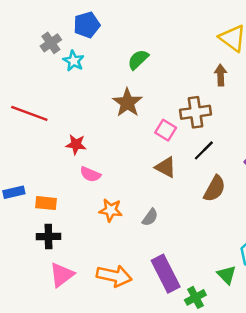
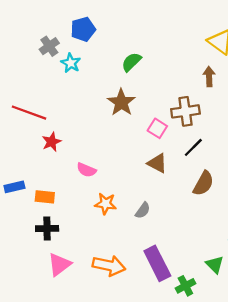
red star: (76, 144) -> (52, 142), moved, turned -30

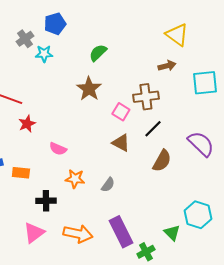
cyan star: (71, 63) -> (44, 54), turned -30
brown arrow: (209, 77) -> (167, 66), turned 78
black cross: (47, 228) -> (46, 201), moved

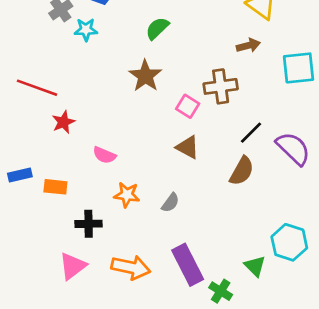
black line: (153, 129) -> (251, 133), moved
green cross: (146, 252) -> (221, 291), turned -30

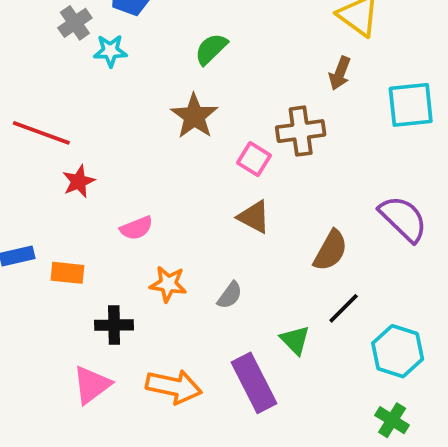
brown arrow: (248, 45) -> (340, 73), turned 125
black line: (251, 133) -> (344, 308), moved
pink semicircle: (104, 155) -> (136, 228), turned -45
green triangle: (255, 266) -> (295, 340), moved
green cross: (221, 291) -> (392, 420), moved

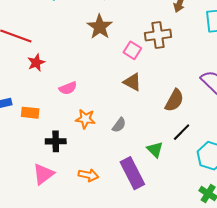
orange arrow: (174, 387) -> (88, 175), size x0.7

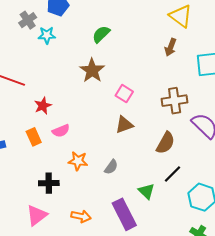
brown cross: (158, 35) -> (175, 101), moved
red star: (36, 63) -> (43, 106), moved
brown triangle: (132, 82) -> (124, 125), turned -48
orange rectangle: (30, 113) -> (34, 137), moved, turned 60

